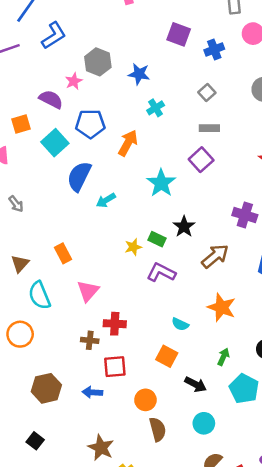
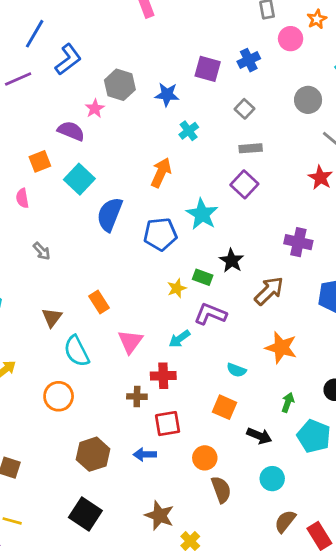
purple square: (179, 34) -> (208, 69), moved
blue pentagon: (90, 124) -> (160, 234), moved
cyan arrow: (106, 200) -> (179, 339), moved
black square: (35, 441) -> (85, 514), size x1.6

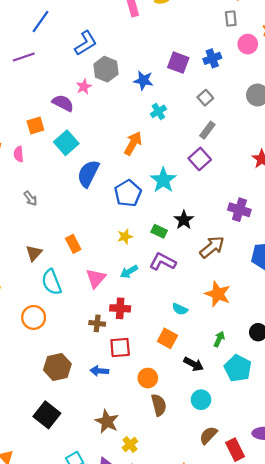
blue L-shape: (68, 59) -> (86, 43), moved
gray rectangle: (251, 148) -> (207, 130), turned -54
blue pentagon: (160, 234) -> (128, 193), turned -30
yellow star: (177, 288) -> (125, 237), moved
cyan arrow: (179, 339) -> (129, 272), moved

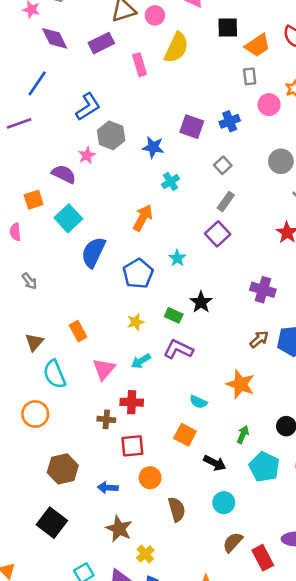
cyan star: (163, 180) -> (177, 258), size x0.6
brown arrow: (212, 247) -> (259, 339), moved, size x0.7
blue arrow: (99, 371) -> (108, 488), moved
orange circle: (148, 378) -> (150, 478), moved

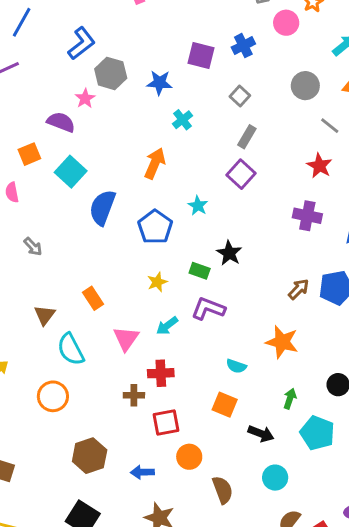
purple cross: (263, 290) -> (307, 216), moved

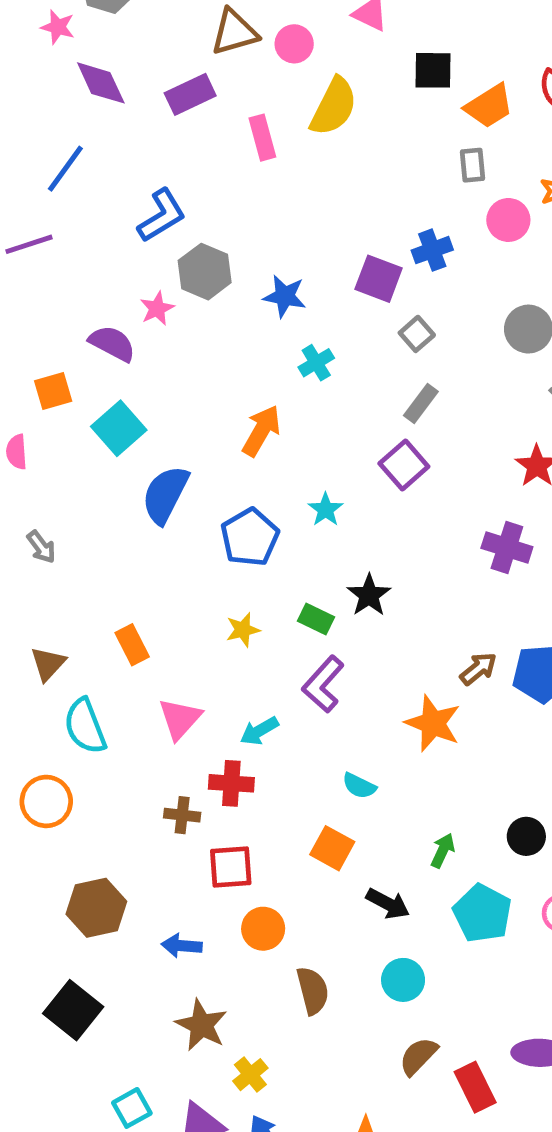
purple square: (201, 55) -> (379, 279), moved
purple L-shape: (208, 309) -> (323, 684), turned -76
cyan arrow: (167, 326) -> (259, 731), moved
orange star: (282, 342) -> (433, 723), moved

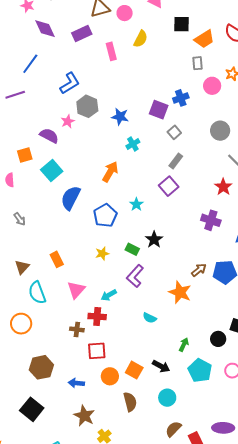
yellow semicircle: (334, 107) -> (141, 39), size x0.7
orange square: (332, 848) -> (134, 370), moved

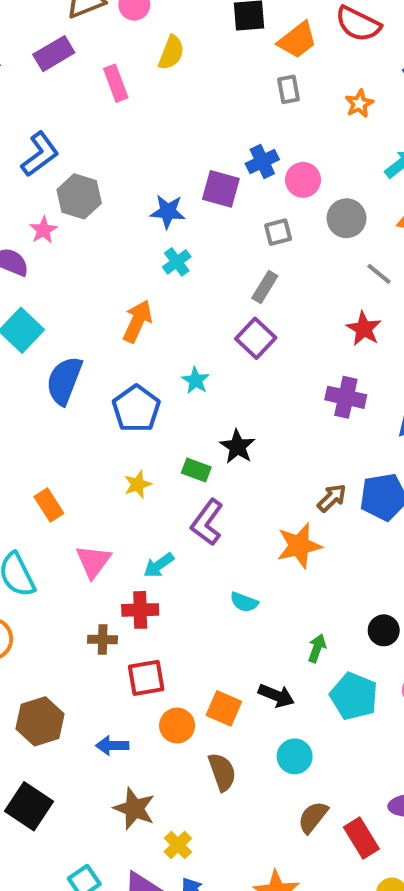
pink circle: (212, 86) -> (303, 180), moved
blue star: (120, 117) -> (168, 212), moved
gray square: (174, 132) -> (278, 232), moved, turned 32
orange star: (180, 292) -> (299, 546), turned -30

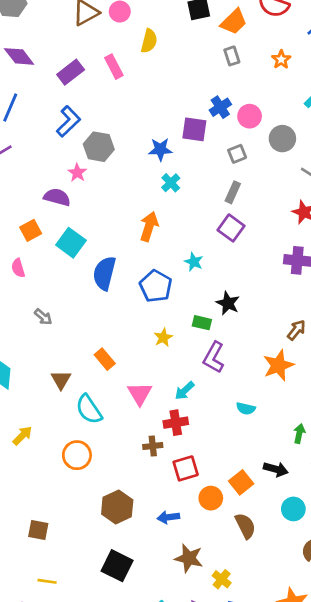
purple rectangle: (54, 54) -> (71, 72), moved
orange square: (224, 708) -> (241, 482), turned 35

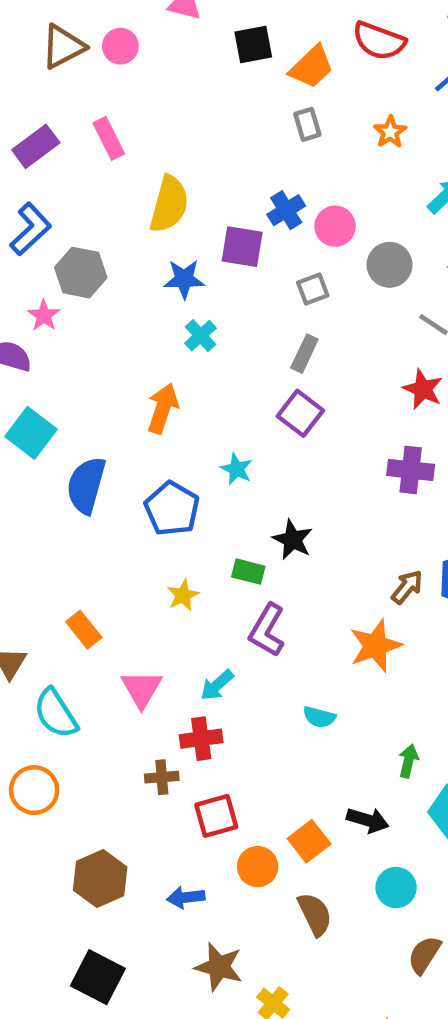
yellow semicircle: (149, 41) -> (169, 204), moved, size x1.4

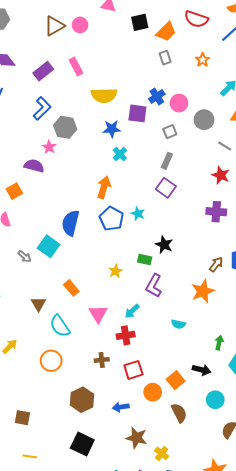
yellow semicircle: (169, 204) -> (104, 95), turned 75
cyan square: (31, 433) -> (49, 246), moved
blue pentagon: (172, 509) -> (111, 219), moved
brown cross: (162, 777) -> (102, 360), moved

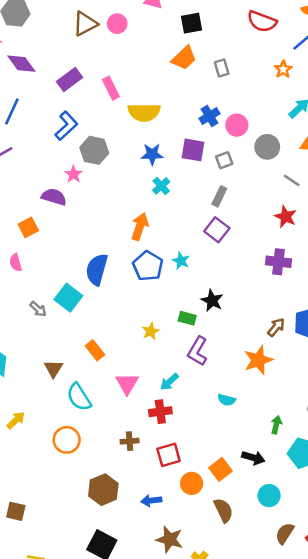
orange trapezoid: (166, 32) -> (184, 58), moved
orange star: (203, 60) -> (283, 69), moved
pink rectangle: (76, 67) -> (111, 88), moved
purple square: (137, 113) -> (193, 150), moved
brown square: (22, 418) -> (16, 511), moved

